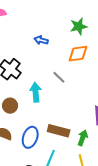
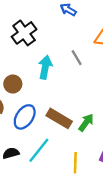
brown circle: (10, 106) -> (13, 84), moved
green arrow: (83, 138) -> (86, 122), moved

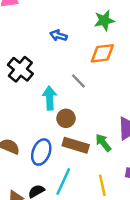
brown circle: (13, 84) -> (66, 118), moved
green arrow: (86, 122) -> (103, 143), turned -60

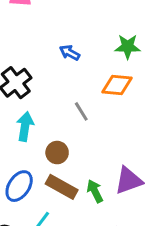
cyan arrow: (50, 98) -> (25, 126), moved

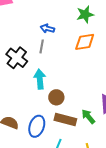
gray line: (81, 111) -> (42, 46), moved, turned 56
cyan arrow: (25, 126) -> (40, 79), moved

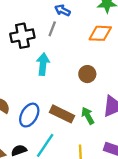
black cross: (17, 58) -> (22, 36), turned 30
brown circle: (56, 97) -> (87, 74), moved

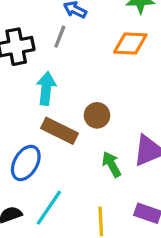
brown circle: (87, 74) -> (97, 115), moved
brown rectangle: (62, 114) -> (60, 131), moved

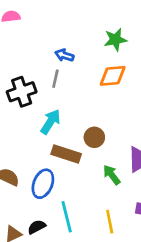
cyan arrow: (46, 88) -> (50, 122), turned 35
cyan line: (49, 208) -> (67, 217), turned -40

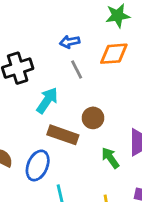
blue arrow: (64, 55) -> (70, 42), moved, turned -30
gray line: (55, 79) -> (77, 70), moved, turned -42

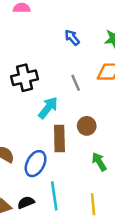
blue arrow: (70, 42) -> (72, 37), moved, turned 56
brown rectangle: (63, 135) -> (59, 139), turned 65

